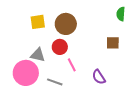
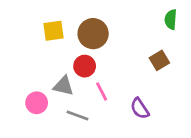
brown square: (113, 43) -> (159, 60), turned -32
gray triangle: (38, 55) -> (63, 86), moved
pink circle: (26, 73) -> (37, 103), size x0.6

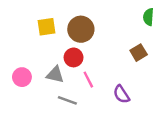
pink circle: (37, 103) -> (22, 77), moved

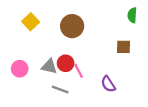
yellow square: (47, 27) -> (31, 22), moved, turned -35
brown square: (139, 53) -> (123, 47), turned 32
red circle: (74, 57) -> (66, 63), moved

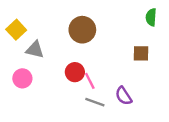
yellow square: (31, 22) -> (16, 30), moved
gray triangle: (49, 67) -> (35, 50), moved
gray line: (60, 89) -> (95, 102), moved

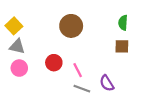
green semicircle: (151, 17) -> (123, 23), moved
gray triangle: (35, 50) -> (17, 46), moved
red circle: (75, 72) -> (54, 63), moved

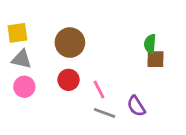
green semicircle: (123, 23) -> (150, 44), moved
yellow square: (14, 26) -> (17, 33), turned 35
brown circle: (71, 26) -> (70, 43), moved

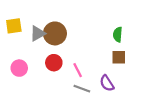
gray triangle: (22, 59) -> (38, 33), moved, turned -42
brown square: (156, 59) -> (119, 57), moved

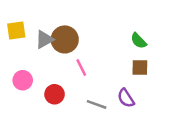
green semicircle: (118, 35) -> (139, 41), turned -48
red circle: (54, 63) -> (55, 94), moved
pink line: (78, 70) -> (81, 68), moved

